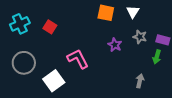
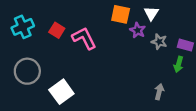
purple star: (115, 45) -> (138, 30), moved
pink L-shape: (78, 59) -> (84, 38), moved

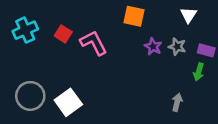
white triangle: (151, 13) -> (189, 15), moved
purple star: (138, 30) -> (153, 47), moved
gray circle: (27, 71) -> (30, 96), moved

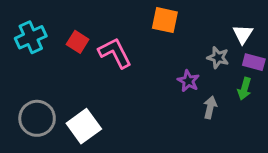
white triangle: (189, 15) -> (243, 34), moved
purple star: (153, 47) -> (188, 81), moved
gray arrow: (177, 102) -> (210, 107), moved

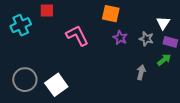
red square: (78, 42) -> (47, 10), moved, turned -32
purple star: (188, 81) -> (120, 38), moved
green arrow: (244, 89) -> (164, 60), turned -144

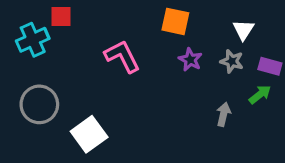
red square: (47, 10) -> (61, 16), moved
white triangle: (163, 23) -> (243, 30), moved
gray circle: (25, 80) -> (39, 104), moved

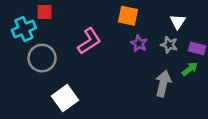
pink L-shape: (122, 56) -> (89, 41), turned 84
gray circle: (39, 104) -> (42, 58), moved
gray arrow: (224, 114) -> (163, 83), size x1.5

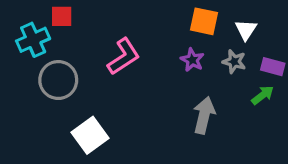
orange square: (128, 16) -> (204, 21), moved
gray arrow: (163, 83) -> (204, 115), moved

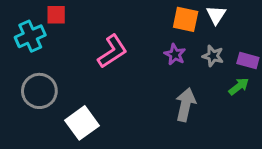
white triangle: (246, 30) -> (216, 15), moved
gray circle: (58, 80) -> (39, 91), moved

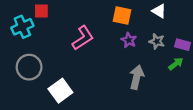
white triangle: (216, 15) -> (159, 11), turned -32
orange square: (186, 19) -> (122, 16), moved

